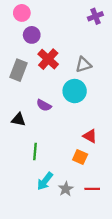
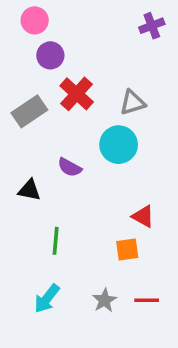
gray rectangle: (19, 70) -> (29, 111), turned 35
orange square: (80, 157) -> (127, 250), turned -32
cyan arrow: (45, 181) -> (47, 299), moved

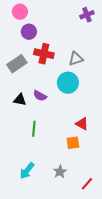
red cross: (77, 94) -> (44, 54), turned -30
black triangle: (29, 190) -> (20, 100), moved
green line: (56, 241) -> (34, 129), moved
red line: (147, 300) -> (87, 184), moved, turned -48

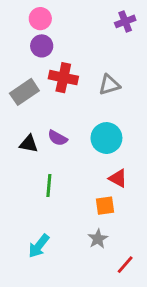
pink circle: (20, 12) -> (40, 19), moved
cyan circle: (68, 83) -> (106, 138), moved
gray star: (60, 172) -> (98, 239), moved

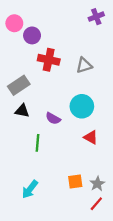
pink circle: (40, 19) -> (14, 23), moved
gray rectangle: (24, 92) -> (19, 85), moved
purple semicircle: (58, 138) -> (53, 118), moved
orange square: (105, 206) -> (75, 182), moved
gray star: (98, 239) -> (97, 184), moved

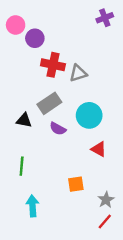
gray triangle: (84, 65) -> (78, 73), moved
gray rectangle: (19, 85) -> (49, 103), moved
green line: (38, 143) -> (22, 166), moved
orange square: (75, 182) -> (76, 184), moved
cyan arrow: (30, 189) -> (32, 206), turned 138

